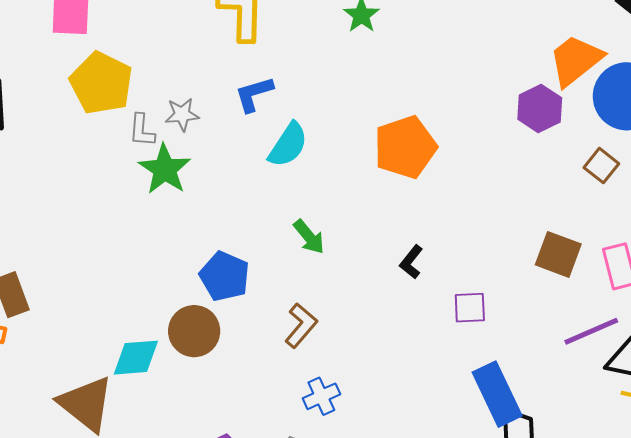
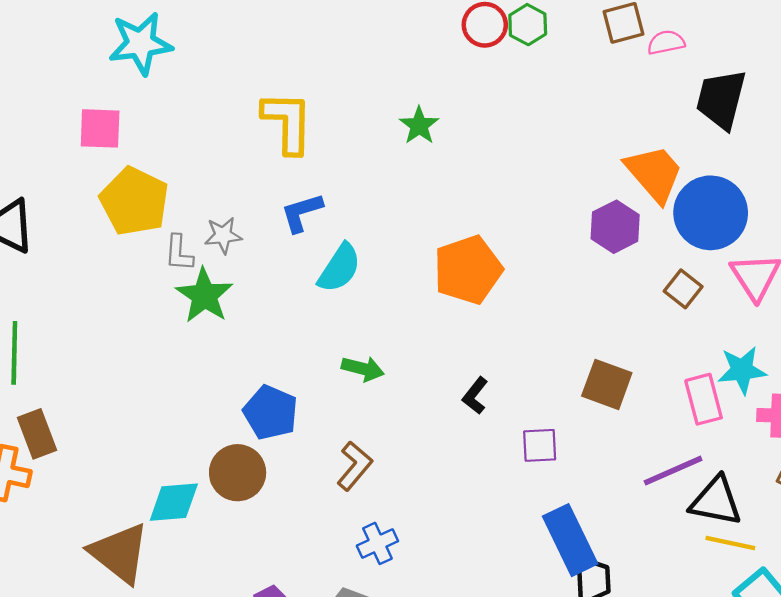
orange trapezoid: (576, 60) -> (654, 174), turned 88
green arrow: (309, 237) -> (363, 369), turned -36
brown square: (558, 254) -> (607, 384), moved

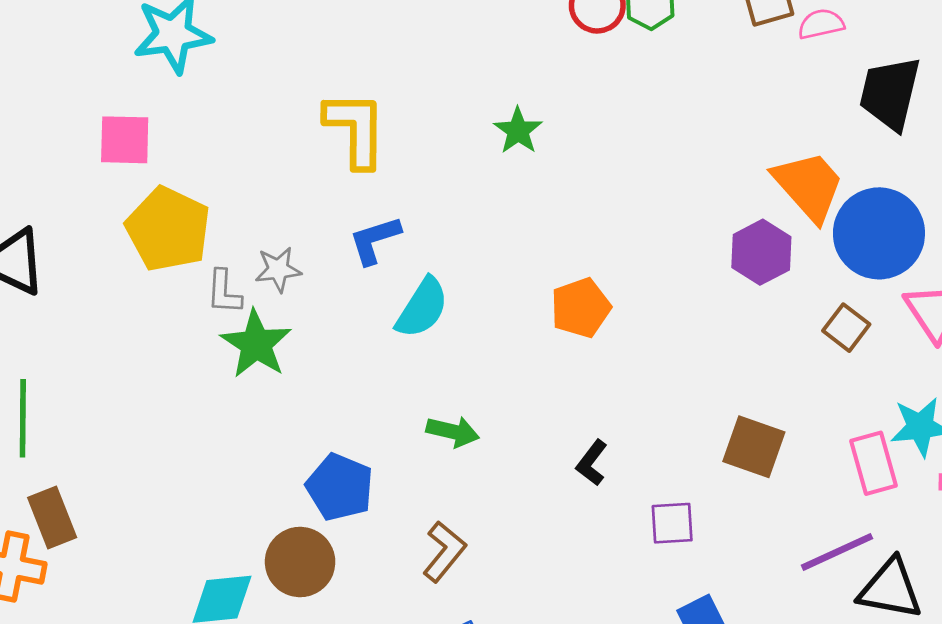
orange pentagon: (468, 270) -> (581, 308), size x0.7

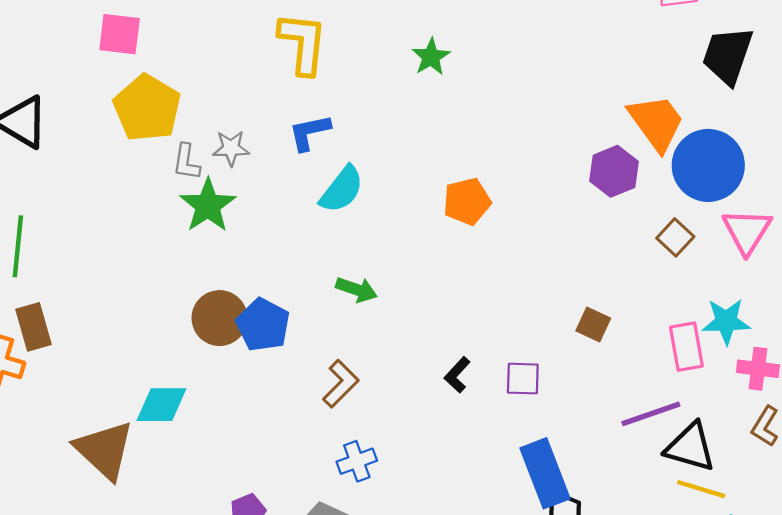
brown square: (754, 447) -> (593, 324), size x0.7
black L-shape: (592, 463) -> (457, 375), moved
brown circle: (300, 562) -> (220, 318), moved

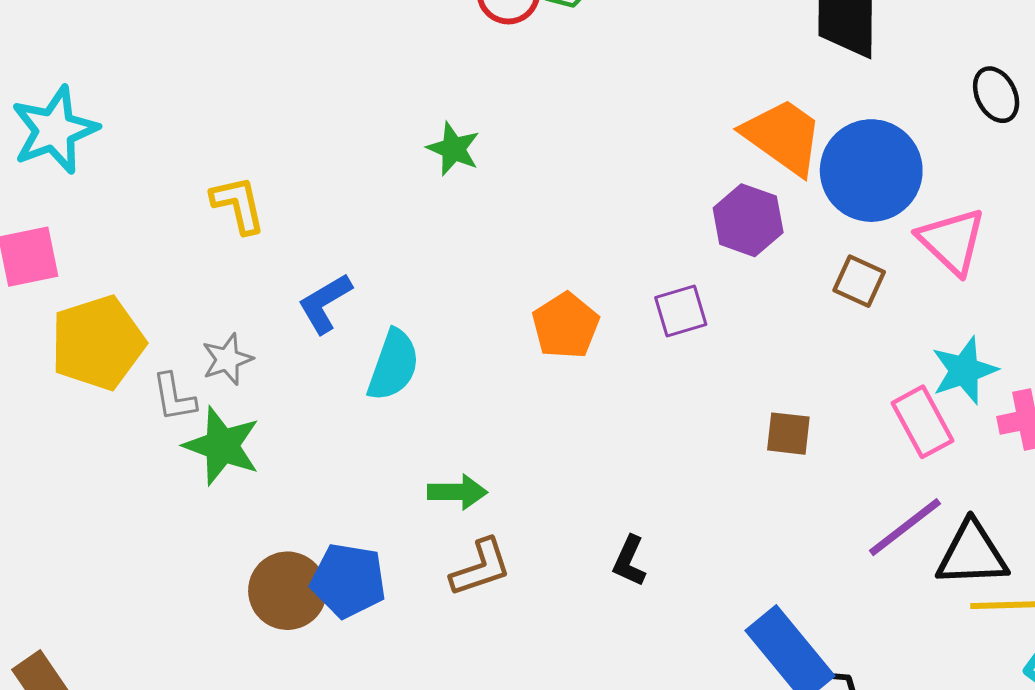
yellow L-shape: (303, 43) -> (238, 205), moved, size x0.7
yellow pentagon: (147, 108) -> (98, 343), turned -30
purple square: (523, 379) -> (681, 311), moved
brown L-shape: (341, 384) -> (481, 568), moved, turned 45

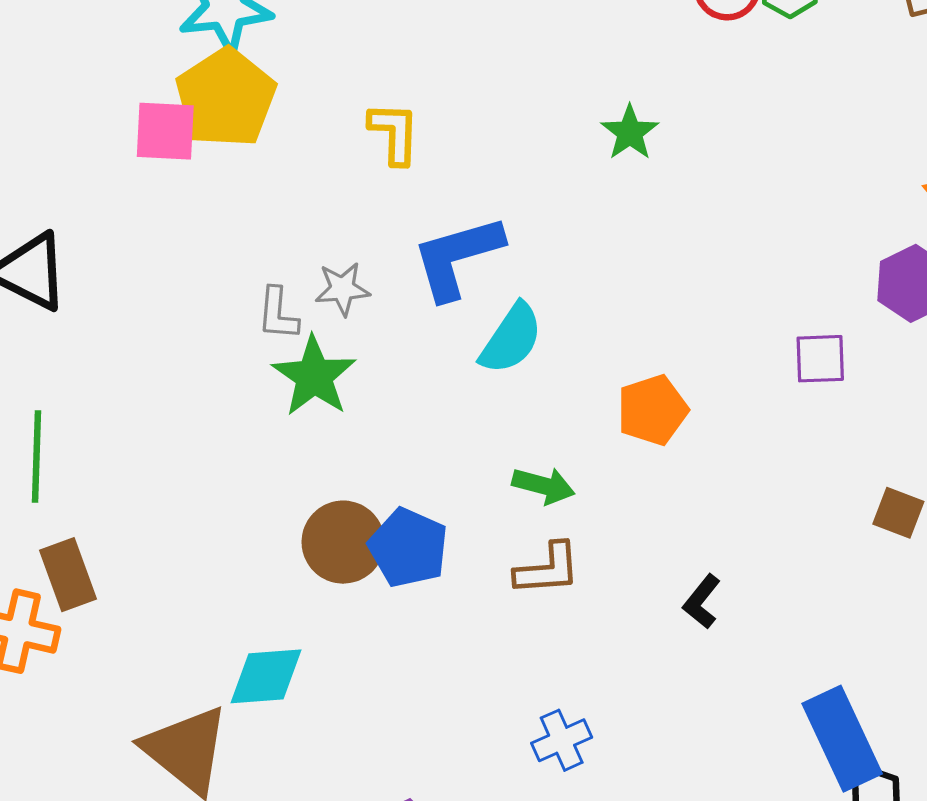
blue L-shape: (325, 303) -> (457, 257), size x1.5
orange pentagon: (566, 326) -> (652, 410), moved
yellow pentagon: (98, 343) -> (226, 98), moved, turned -30

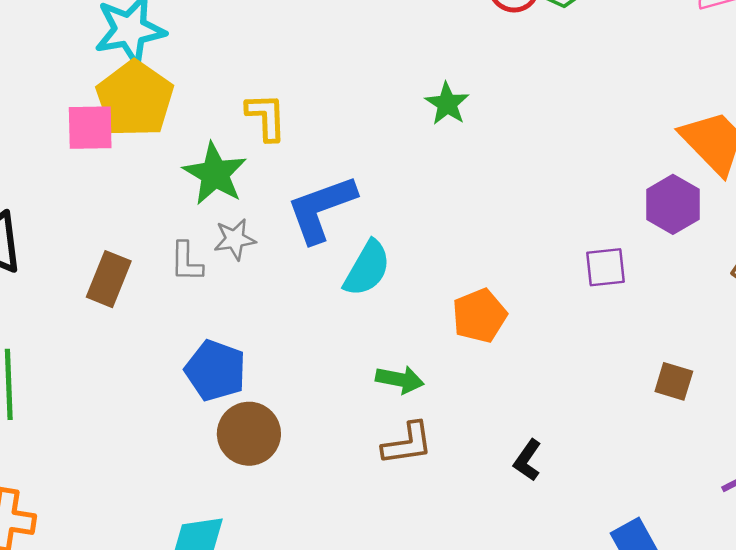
green star: (314, 376) -> (215, 174), moved
blue pentagon: (408, 548) -> (215, 371), moved
brown rectangle: (68, 575) -> (109, 279), moved, turned 46

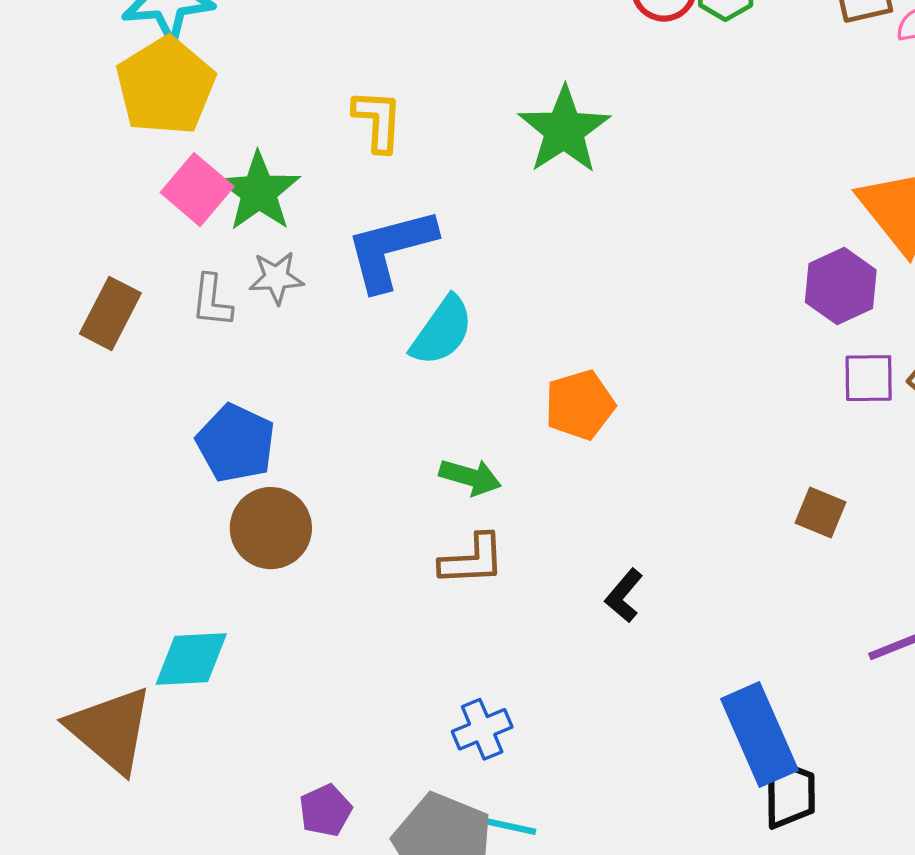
green star: (447, 104) -> (564, 130), size x1.6
yellow L-shape: (266, 117) -> (378, 121), moved
pink square: (90, 128) -> (197, 190), moved, turned 36
purple square: (606, 267) -> (869, 378), moved

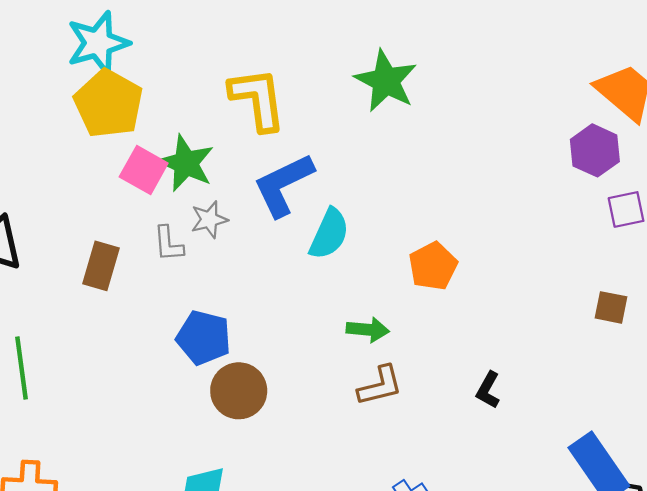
yellow L-shape: (378, 121) -> (258, 99), size x1.5

